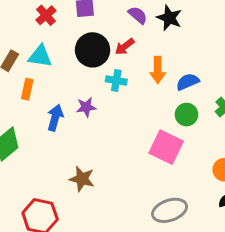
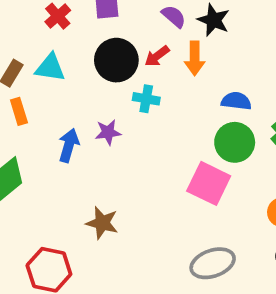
orange arrow: (158, 70) -> (195, 58), moved
blue semicircle: (188, 82) -> (236, 101), turned 30
orange rectangle: (27, 89) -> (19, 111), moved, turned -30
green circle: (186, 115) -> (235, 142), size x1.4

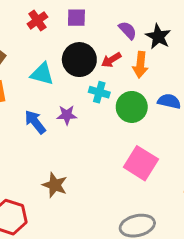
cyan triangle: (50, 68) -> (42, 74), moved
green circle: (235, 142) -> (132, 107), moved
blue arrow: (69, 145) -> (35, 122), turned -60

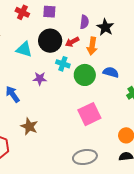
red cross: (37, 20) -> (22, 12), turned -32
purple semicircle: (128, 30) -> (84, 22), turned 48
blue arrow: (35, 122) -> (13, 94), moved
pink square: (141, 163) -> (89, 114), turned 30

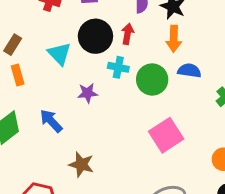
red arrow: (72, 42) -> (128, 34), turned 136
orange arrow: (92, 46) -> (174, 39), moved
cyan triangle: (24, 49) -> (59, 54), turned 36

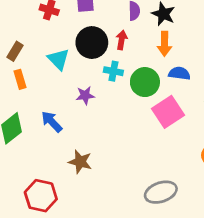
pink square: (166, 135) -> (168, 112), moved

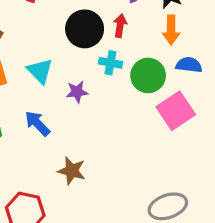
cyan triangle: (58, 59) -> (40, 71), moved

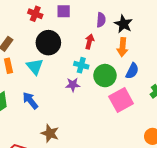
black circle: (85, 29) -> (48, 43), moved
blue semicircle: (189, 65) -> (132, 71), turned 105
purple star: (77, 92) -> (73, 85), moved

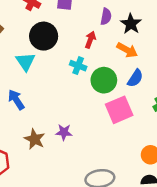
orange arrow: (122, 47) -> (127, 50), turned -72
purple star: (73, 85) -> (64, 132), moved

